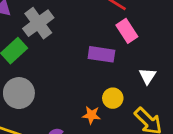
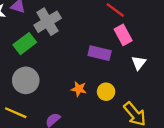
white triangle: (147, 76) -> (139, 63), moved
orange star: (91, 115) -> (79, 89), moved

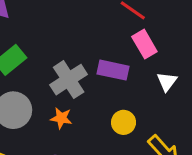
gray cross: (48, 22) -> (69, 80), moved
orange star: (79, 89) -> (61, 118), moved

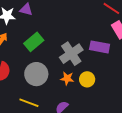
yellow circle: (124, 122) -> (87, 79), moved

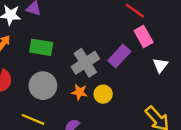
green rectangle: (34, 42) -> (41, 47), turned 48
purple rectangle: (100, 47) -> (119, 56), turned -60

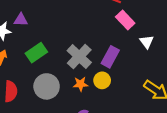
green rectangle: (41, 47) -> (36, 53), turned -30
purple rectangle: (119, 56) -> (110, 57), moved

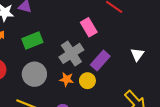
pink rectangle: (125, 20) -> (89, 27), moved

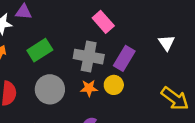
gray cross: (71, 53) -> (89, 57), turned -35

